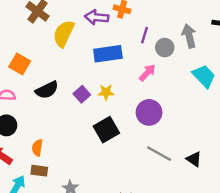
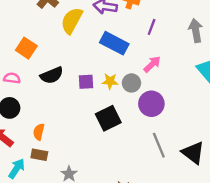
gray circle: (165, 48) -> (131, 83), moved
blue rectangle: (108, 54) -> (114, 43), turned 32
purple square: (82, 94) -> (86, 82), turned 35
gray line: (159, 154) -> (159, 145), turned 35
black triangle: (194, 159) -> (193, 153), size x1.5

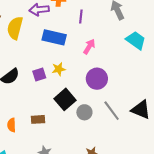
gray circle: (131, 83) -> (84, 112), moved
brown rectangle: (39, 155) -> (38, 119), moved

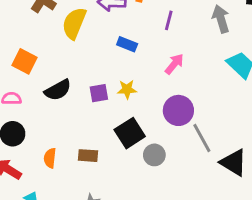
blue rectangle: (54, 37) -> (127, 44), size x0.6
gray line: (112, 111) -> (202, 138), moved

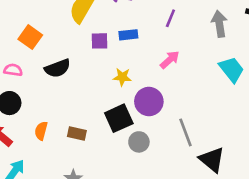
blue rectangle: (127, 44) -> (128, 35), turned -36
purple square: (99, 93) -> (99, 41), moved
purple circle: (178, 110) -> (149, 102), moved

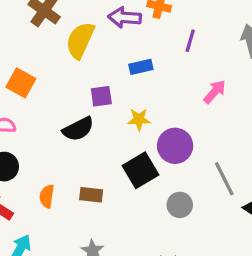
purple square: (99, 41) -> (101, 96), moved
pink arrow: (170, 60) -> (215, 92), moved
black semicircle: (58, 68) -> (78, 129), moved
gray circle: (139, 142) -> (180, 205), moved

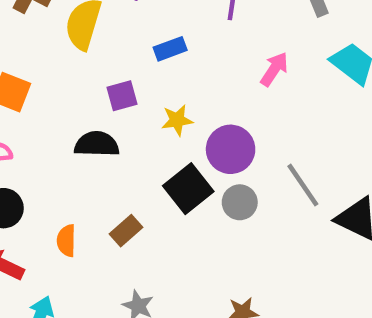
black semicircle: (78, 129) -> (97, 144), turned -144
brown rectangle: (91, 195) -> (126, 231), turned -40
gray circle: (180, 205) -> (240, 202), moved

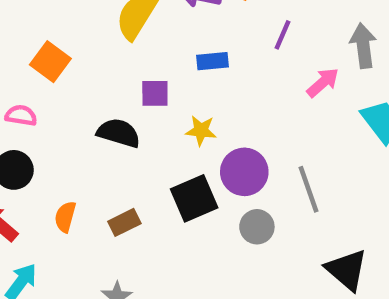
pink arrow: (274, 69) -> (323, 82), moved
gray line: (303, 185) -> (309, 189), moved
gray circle: (240, 202) -> (257, 227), moved

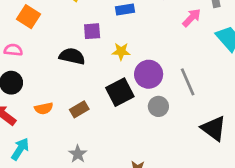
orange semicircle: (65, 217) -> (44, 108), turned -114

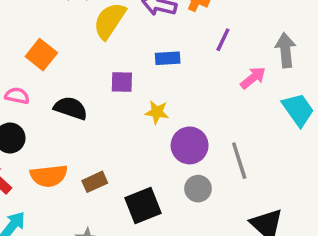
black semicircle: (72, 56) -> (71, 108), moved
black square: (120, 92) -> (143, 205), moved
orange semicircle: (44, 108) -> (49, 176), size x1.5

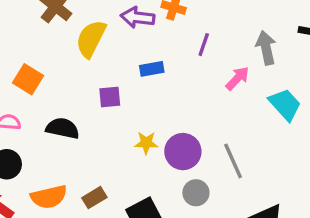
yellow star: (157, 112) -> (146, 143), moved

